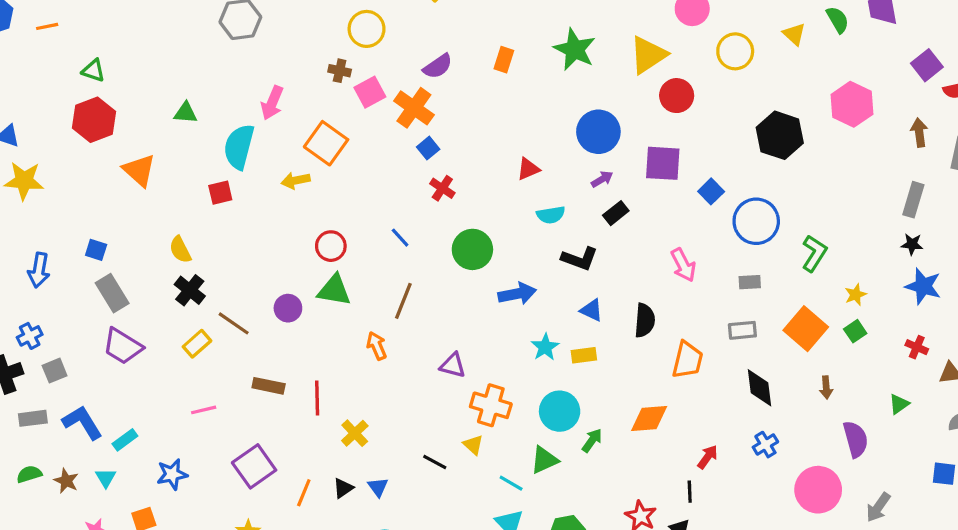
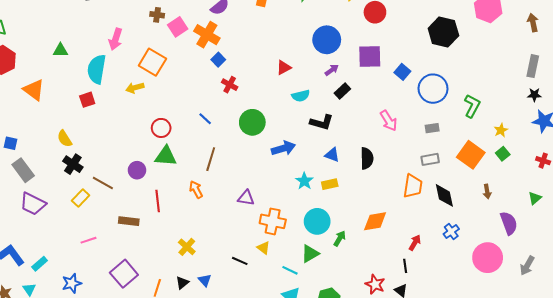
orange trapezoid: (687, 360) -> (413, 186), moved
red line: (317, 398) -> (158, 201), moved

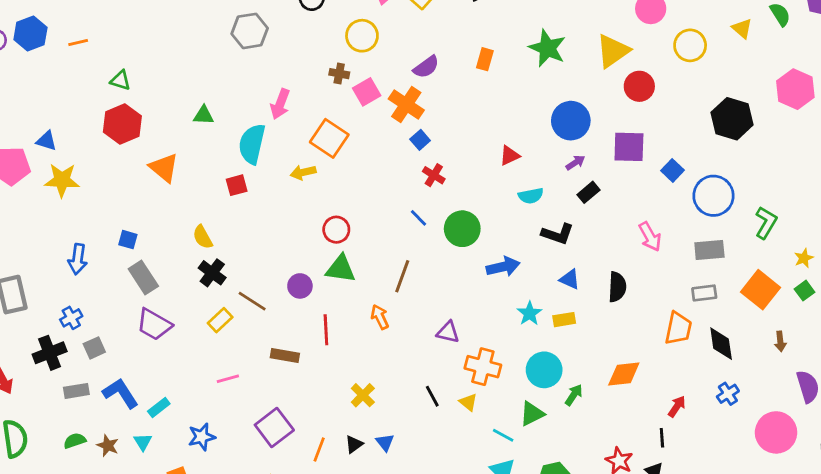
blue line: (205, 119) -> (419, 218), moved
gray rectangle: (432, 128) -> (709, 250), size x1.5
black line: (240, 261) -> (432, 396), moved, turned 35

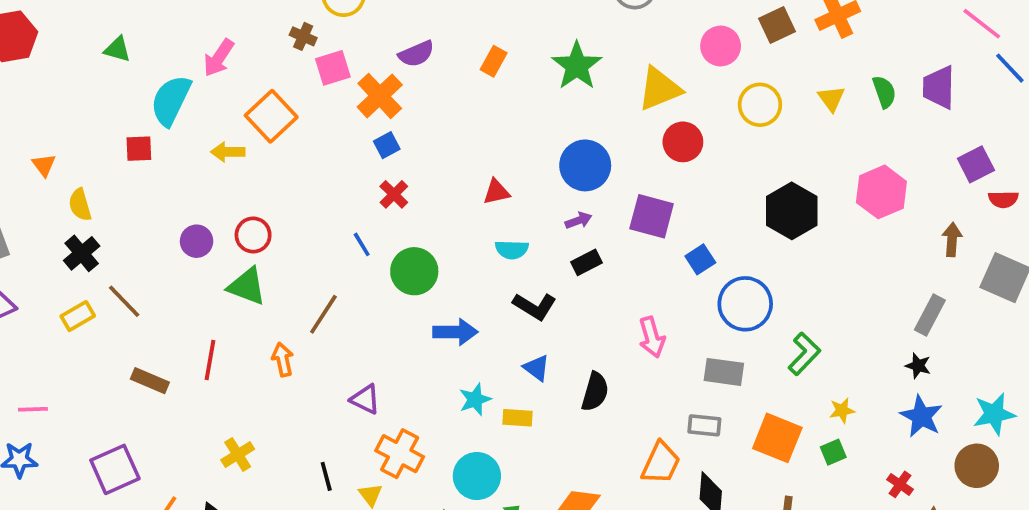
orange triangle: (164, 168) -> (44, 165), moved, size x0.6
purple circle: (300, 286) -> (197, 241), moved
orange square: (761, 290) -> (777, 438), turned -30
pink line: (228, 379) -> (33, 409), moved

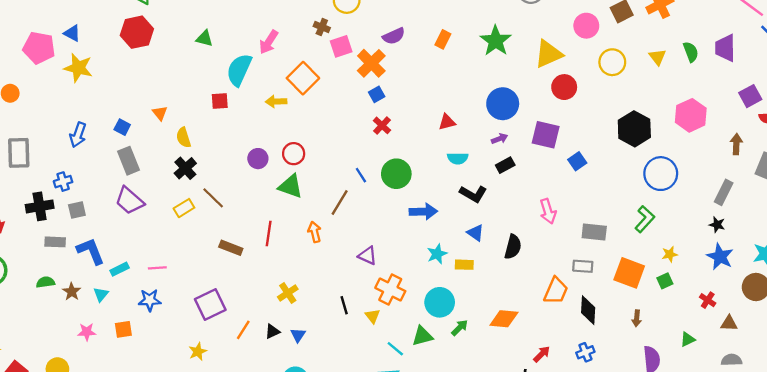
blue line: (362, 244) -> (361, 175), moved
blue circle: (745, 304) -> (661, 174), moved

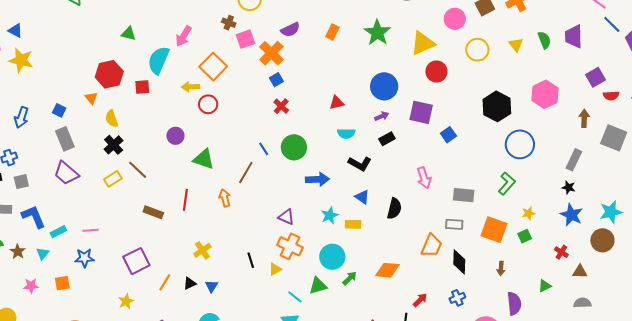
red hexagon: (137, 32) -> (109, 74), moved
red circle: (294, 154) -> (208, 104), moved
purple triangle: (368, 256) -> (286, 217), moved
yellow triangle: (373, 316) -> (275, 269), turned 40

